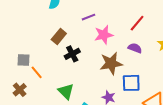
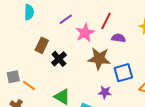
red line: (137, 23) -> (106, 21), moved
brown star: (111, 63) -> (99, 59), turned 30

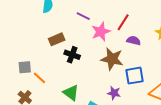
purple line: (66, 19) -> (83, 16), turned 56
brown rectangle: (42, 45) -> (57, 39), turned 35
black cross: (59, 59) -> (72, 55), turned -35

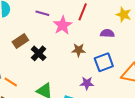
purple semicircle: (134, 41) -> (107, 33), moved
black cross: (72, 55) -> (39, 53), turned 35
brown star: (112, 59) -> (79, 50), size x0.6

